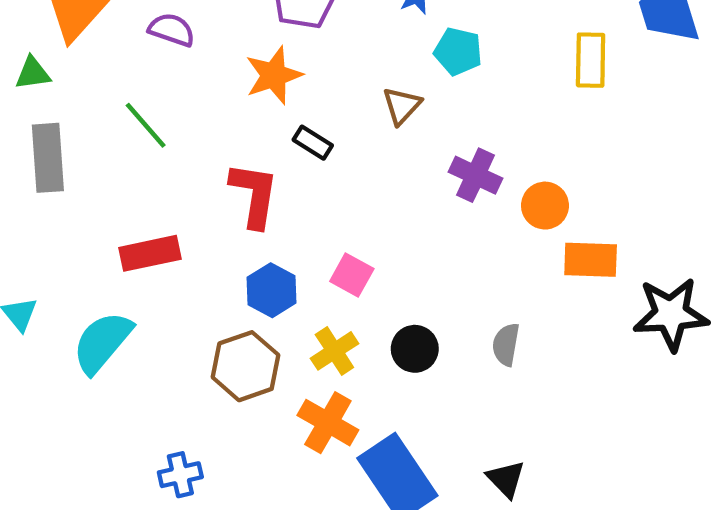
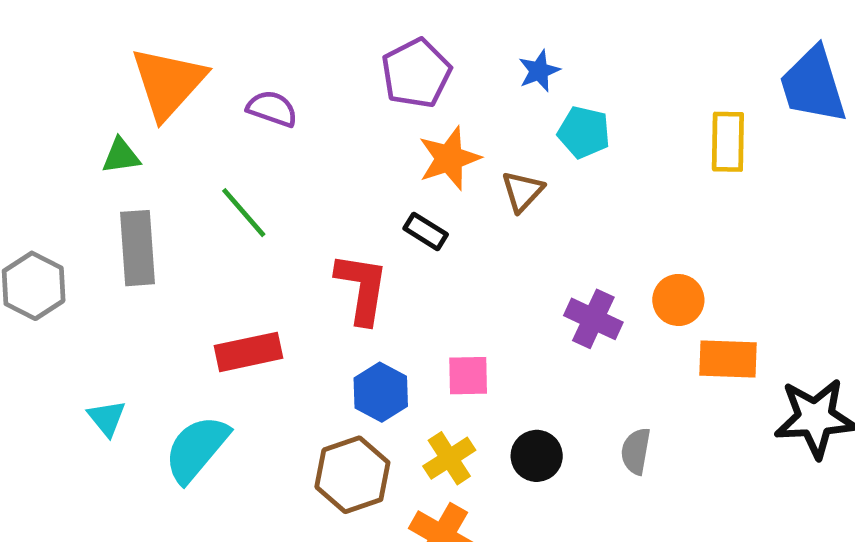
orange star: (274, 75) -> (449, 158), moved
purple cross: (476, 175) -> (593, 319), moved
pink square: (352, 275) -> (468, 376), turned -30

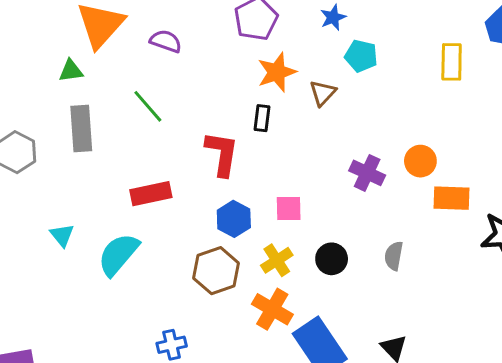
black rectangle: (426, 231) -> (262, 118), turned 65

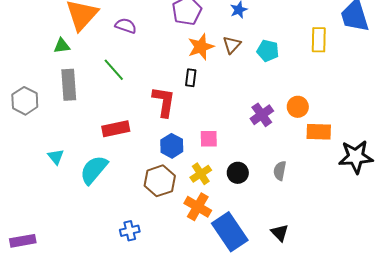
cyan pentagon: (361, 56) -> (268, 51), moved
brown triangle: (323, 93) -> (232, 45), moved
purple cross: (367, 173) -> (262, 115), turned 30

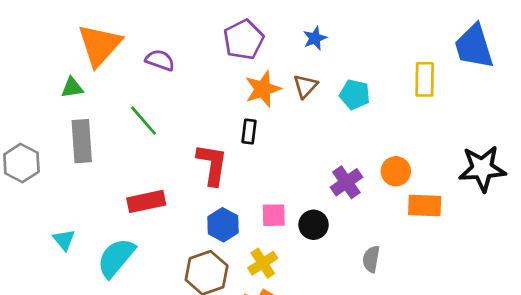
black star: (356, 157) -> (482, 169), moved
black circle: (238, 173) -> (314, 225), moved

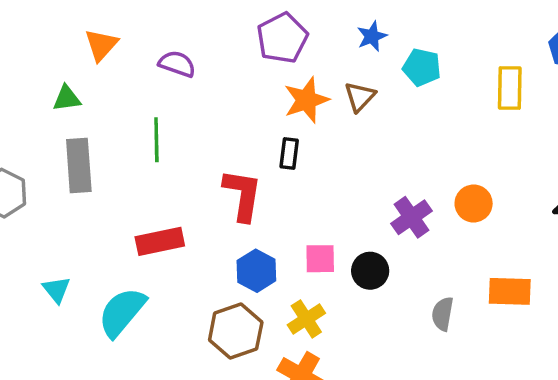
orange triangle: (100, 45) -> (101, 45), size x0.6
cyan pentagon: (355, 94) -> (422, 67), moved
green line: (143, 121) -> (156, 140), turned 40
orange rectangle: (425, 206) -> (510, 291), moved

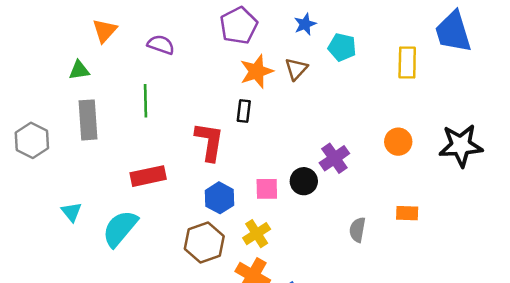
orange circle: (474, 203) -> (398, 142), moved
black circle: (370, 271) -> (304, 181), moved
orange rectangle: (510, 291) -> (407, 213), size x0.7

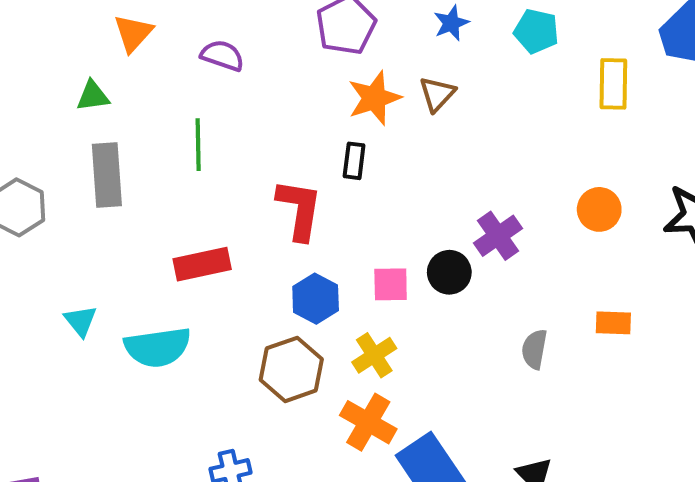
cyan pentagon: (342, 47) -> (536, 31), moved
cyan semicircle: (120, 228) -> (158, 347), turned -138

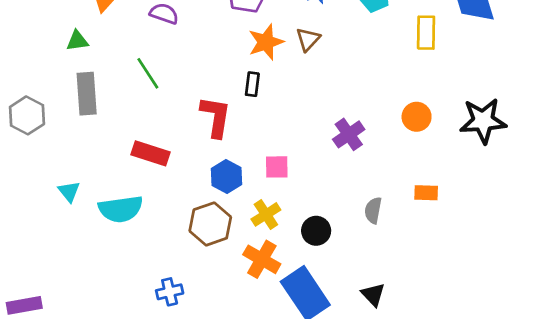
green line: (198, 145) -> (148, 73), turned -32
red rectangle: (202, 264) -> (151, 153), turned 30
black circle: (449, 272) -> (316, 231), moved

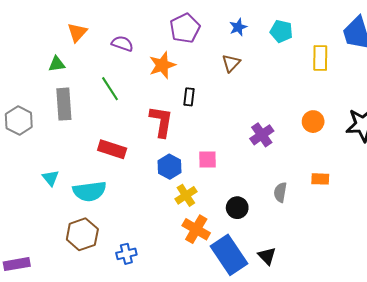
orange star: (266, 42) -> (162, 65), moved
yellow cross: (266, 214) -> (186, 195), moved
brown hexagon: (210, 224) -> (82, 234), moved
black triangle: (373, 295) -> (267, 256), moved

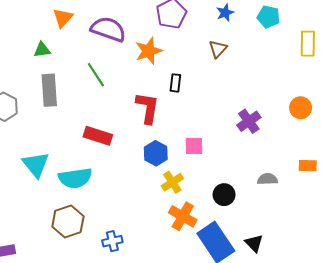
purple semicircle: (122, 44) -> (108, 29), size x1.6
cyan triangle: (51, 178) -> (36, 165), size x1.6
gray semicircle: (280, 192) -> (267, 179), turned 78

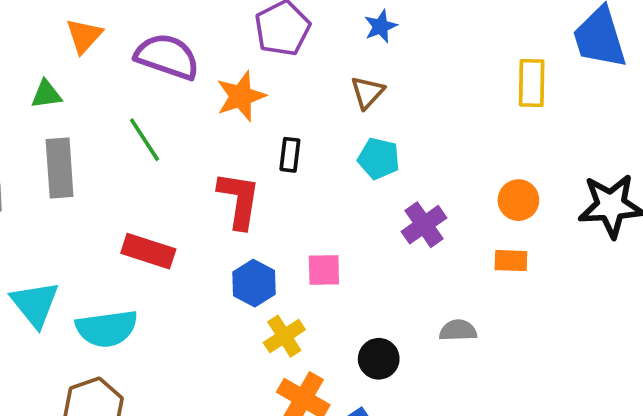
cyan pentagon: (269, 17) -> (379, 159), moved
orange rectangle: (308, 166) -> (511, 261), moved

